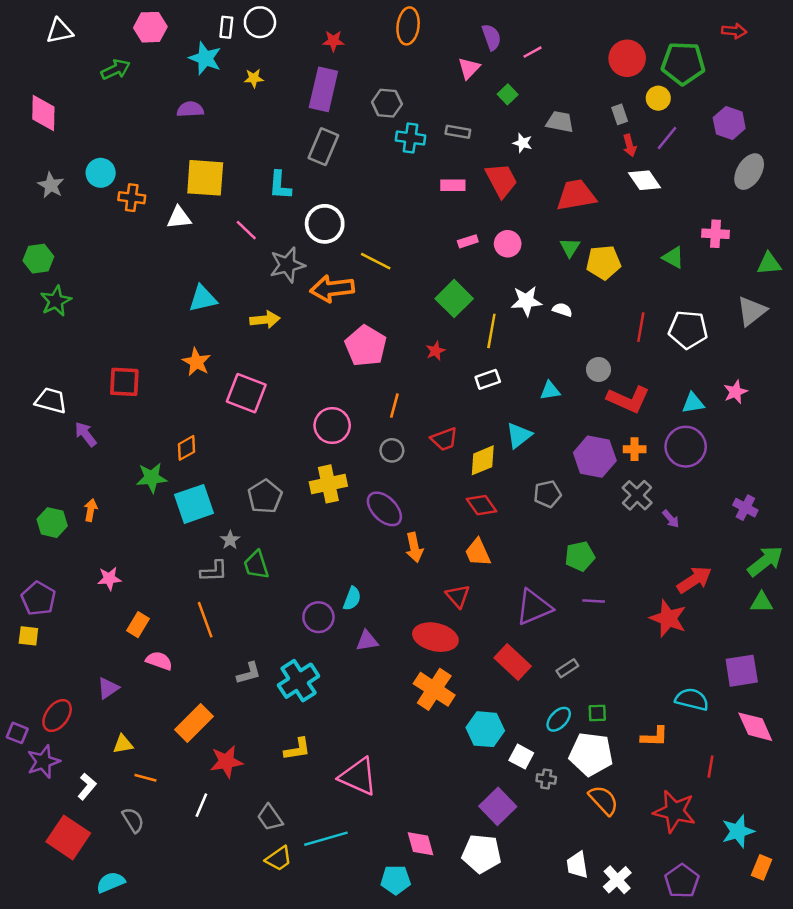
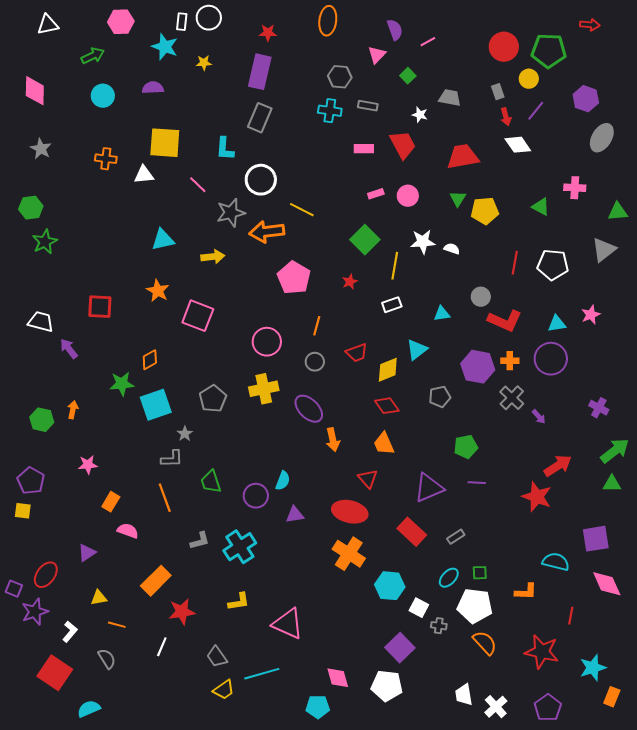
gray hexagon: (387, 103) -> (340, 77), moved
cyan circle: (101, 173) -> (103, 96), moved
green trapezoid: (256, 565) -> (211, 482), moved

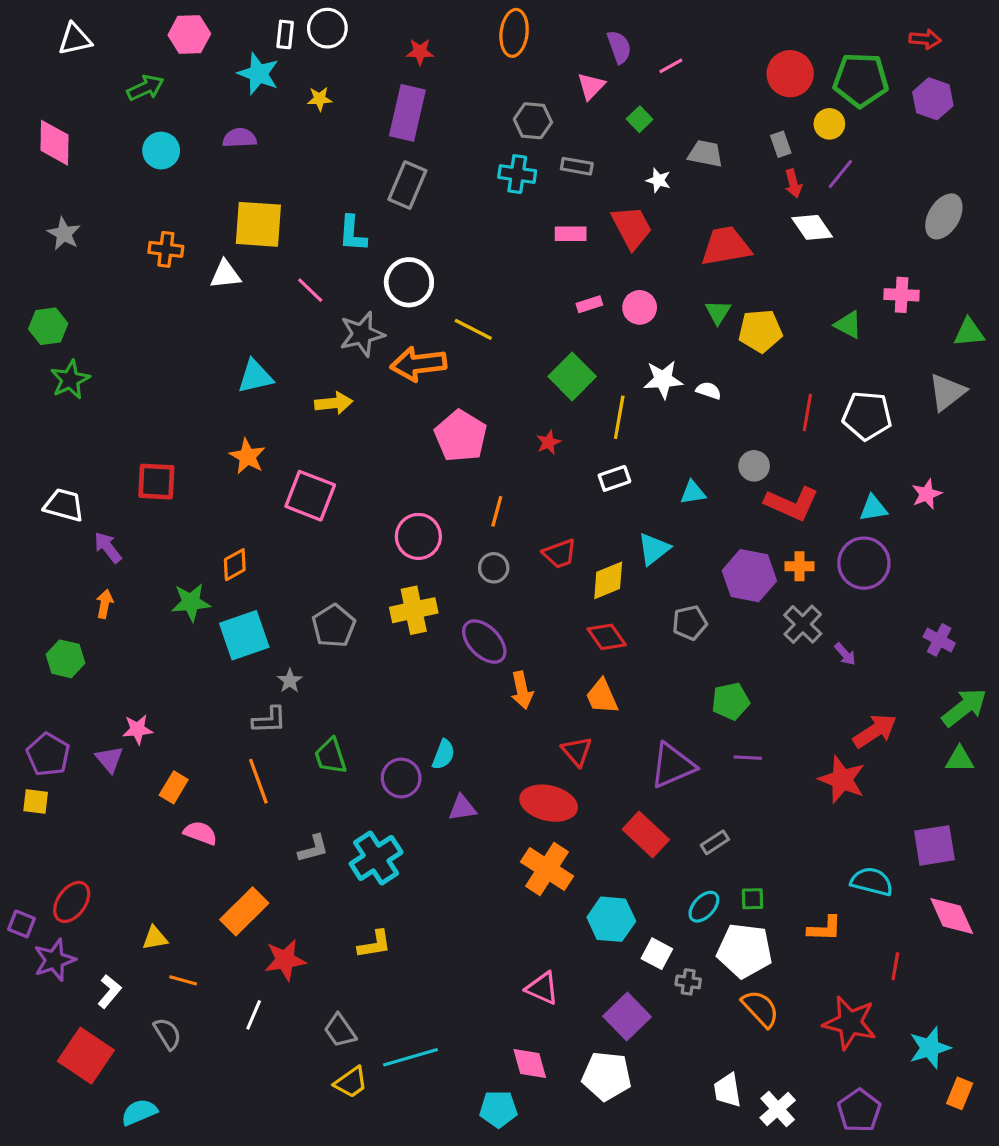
purple hexagon: (586, 99) -> (933, 99), moved
orange arrow: (73, 410) -> (105, 604), moved
purple triangle: (87, 553) -> (109, 759), moved, turned -36
pink triangle: (288, 624) -> (542, 988), moved, size x0.7

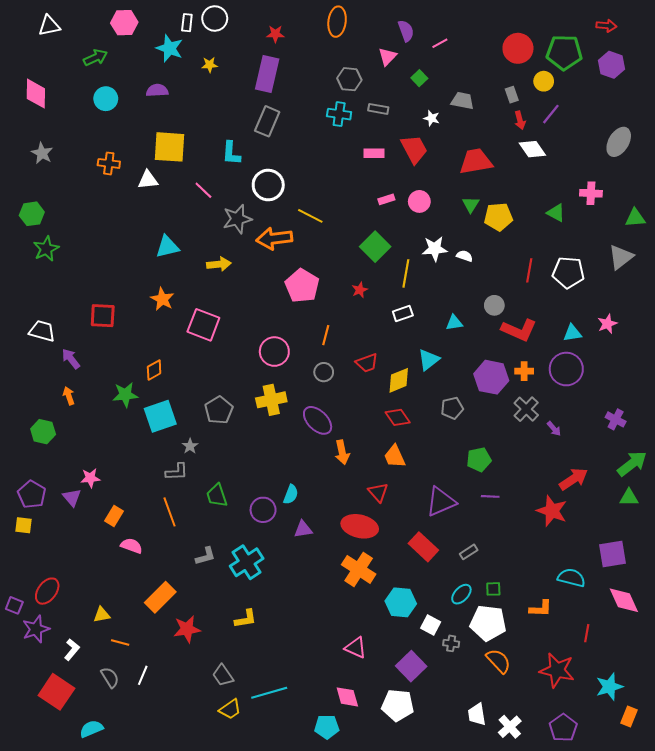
orange arrow: (105, 604) -> (69, 396), turned -30
white line: (254, 1015) -> (143, 675), moved

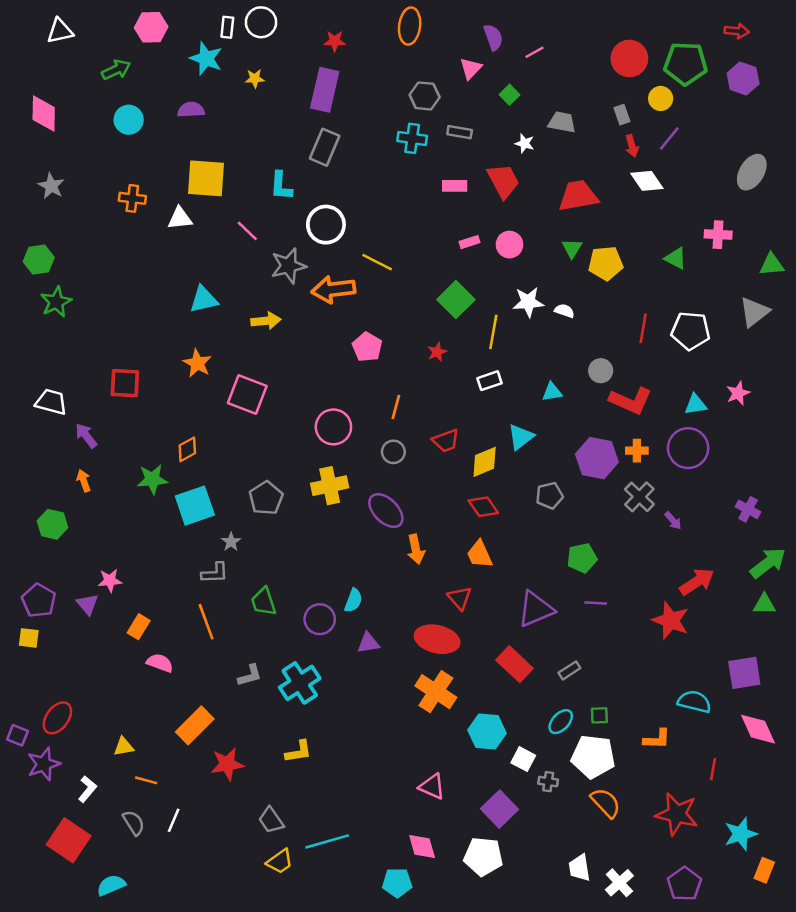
pink pentagon: (302, 286) -> (367, 347), size x0.7

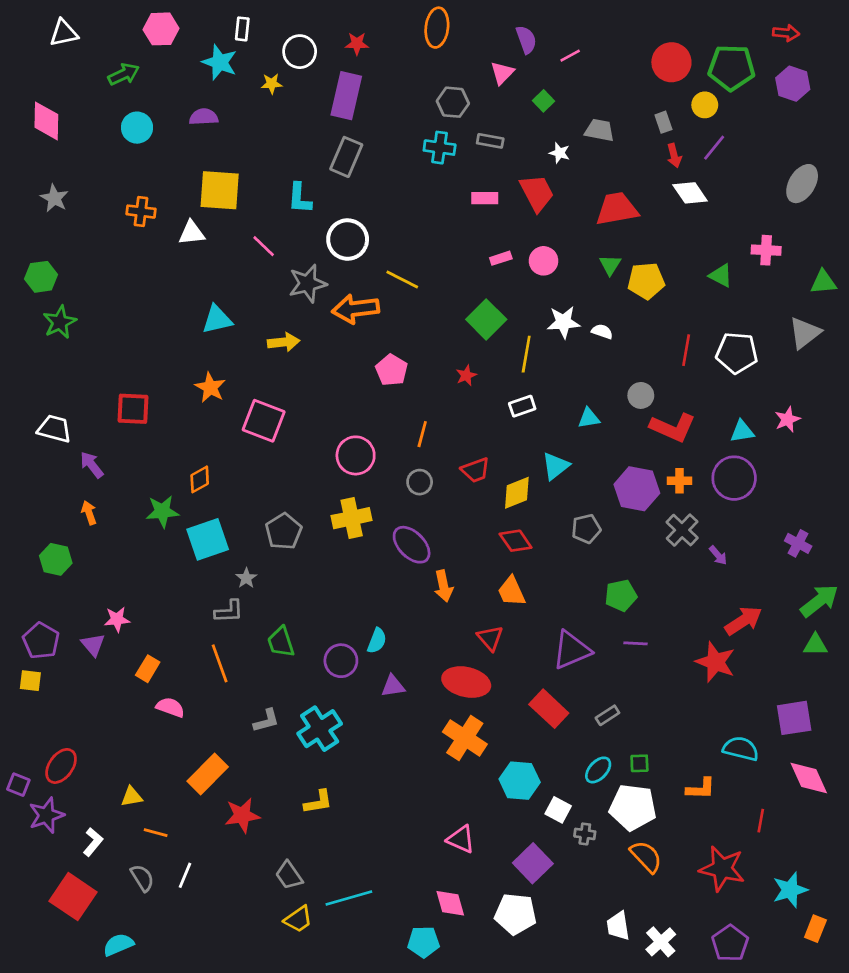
white circle: (261, 22) -> (300, 52), moved

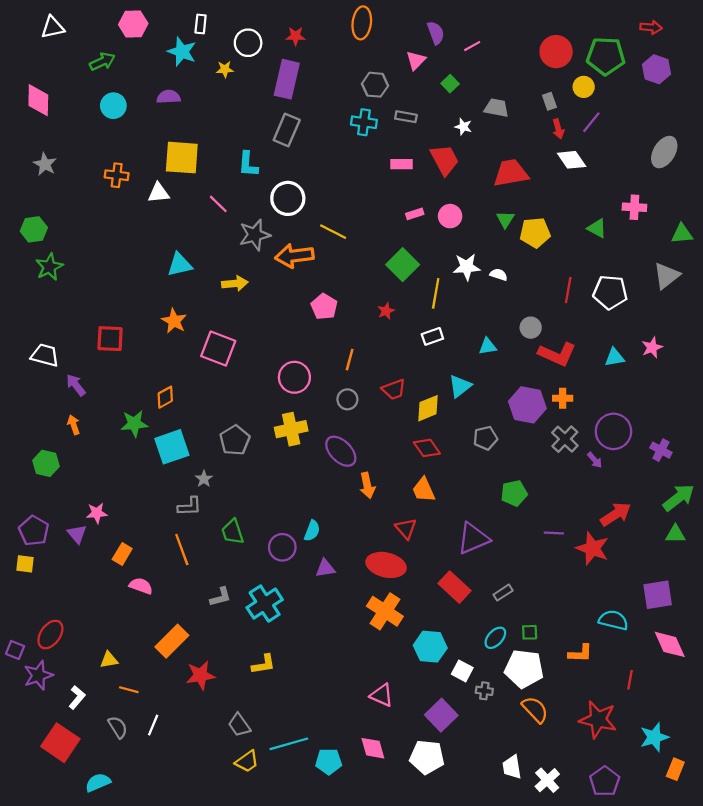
purple circle: (734, 478) -> (613, 431), moved
purple line: (635, 643) -> (554, 533), moved
cyan pentagon: (424, 942) -> (329, 761), moved

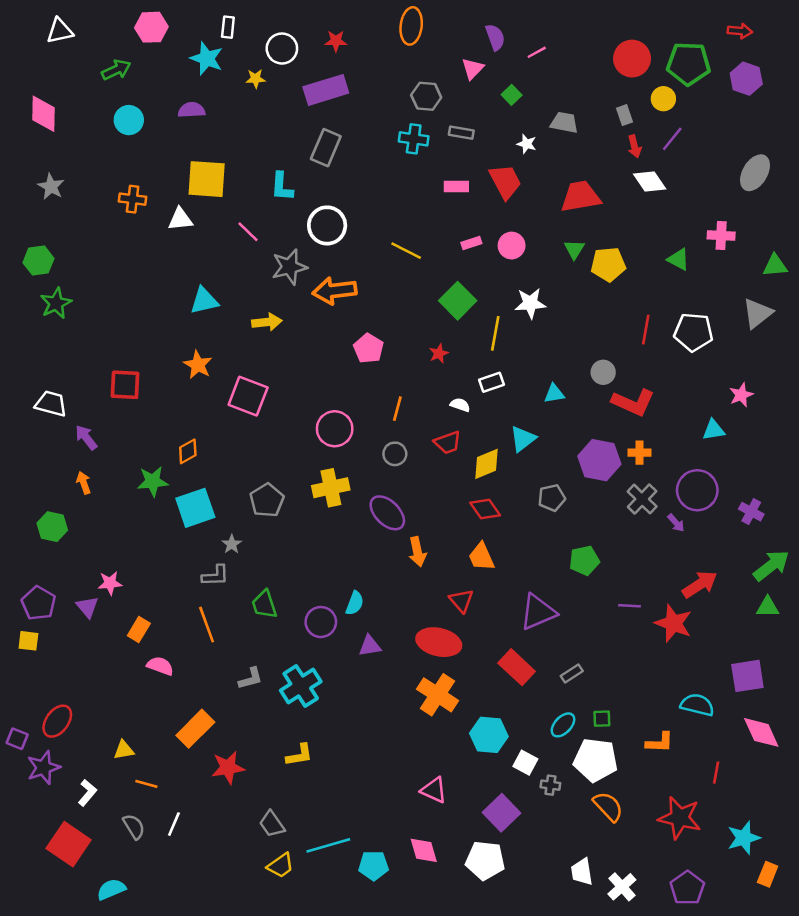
purple rectangle: (287, 79) -> (326, 90), turned 60
yellow line: (333, 232) -> (406, 251), moved
white semicircle: (499, 275) -> (460, 405), moved
cyan triangle: (615, 357) -> (714, 430), moved

